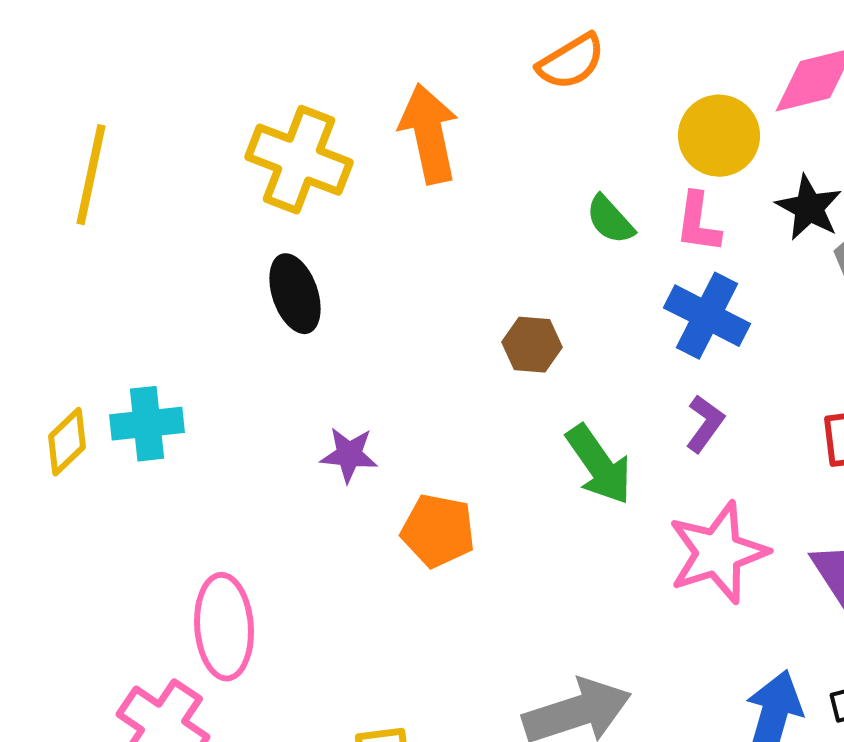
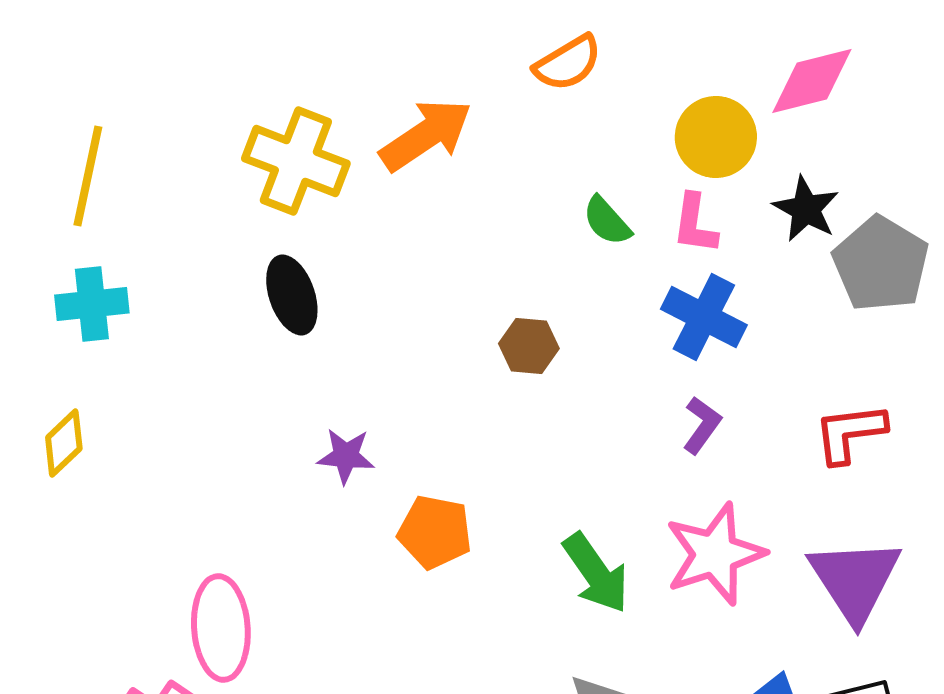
orange arrow: (429, 134) -> (426, 135), turned 68
cyan cross: (147, 424) -> (92, 304), moved
green arrow: (599, 465) -> (596, 573), moved

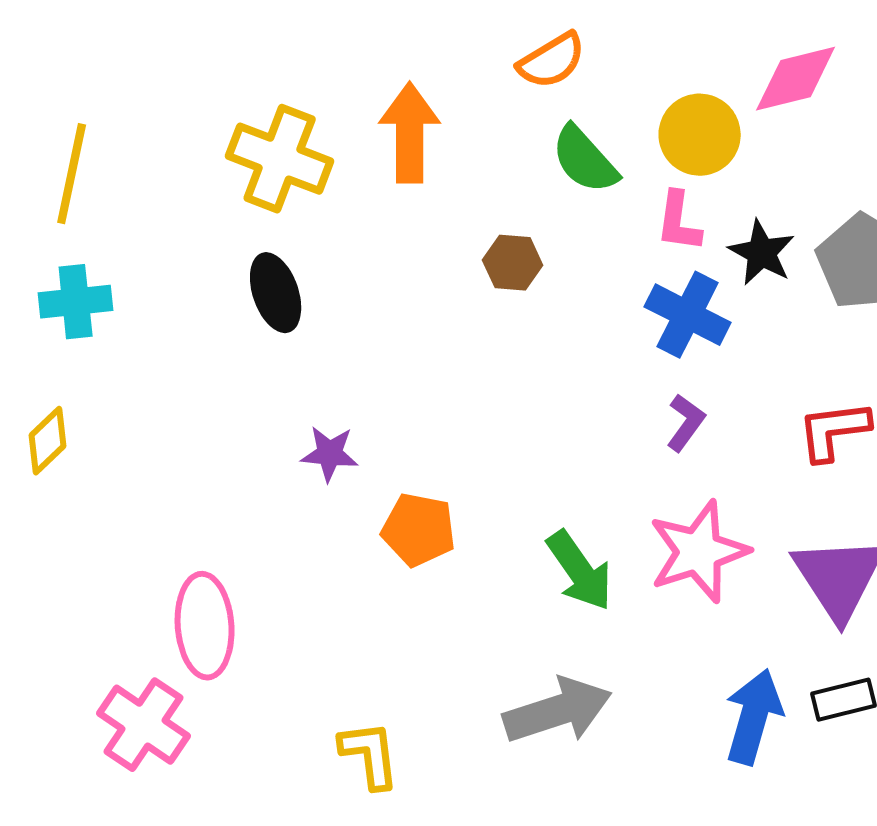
orange arrow: (426, 135) -> (410, 133), turned -56
black star: (806, 209) -> (762, 253), moved
green semicircle: (607, 221) -> (585, 160), moved, size x1.4
brown hexagon: (529, 346) -> (513, 263), moved

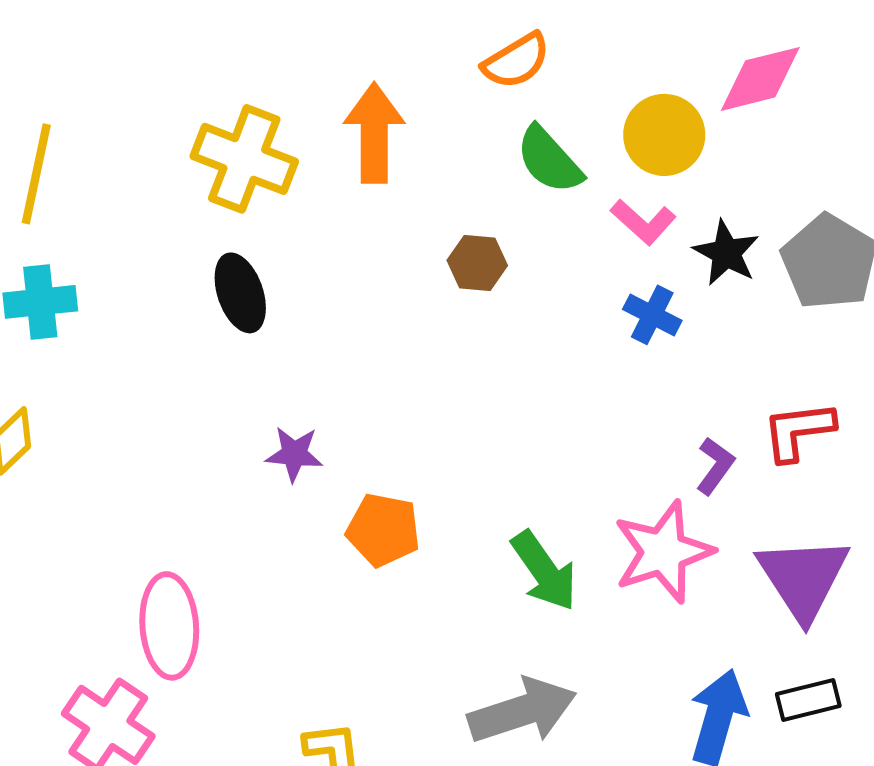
pink L-shape: (679, 222) -> (643, 222), turned -56
blue cross: (688, 315) -> (652, 315), size x0.7
purple L-shape: (686, 423) -> (715, 466), moved

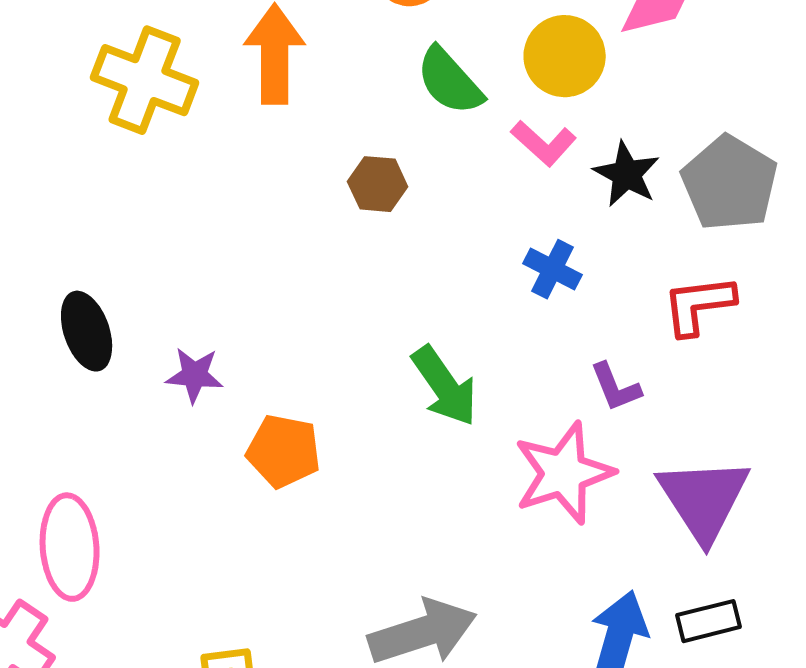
black ellipse: (240, 293) -> (87, 331), moved
blue cross: (652, 315) -> (553, 269), moved
red L-shape: (798, 431) -> (699, 305), moved
purple L-shape: (715, 466) -> (616, 387), turned 122
green arrow: (544, 571) -> (445, 386), moved

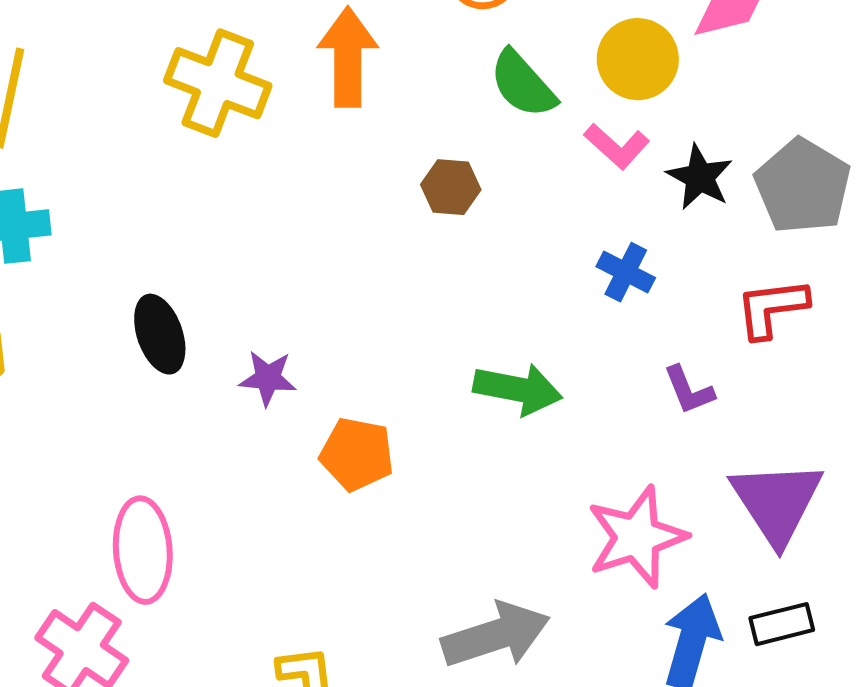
green arrow: (445, 386) -> (518, 389), turned -44
pink star: (564, 473) -> (637, 537), moved

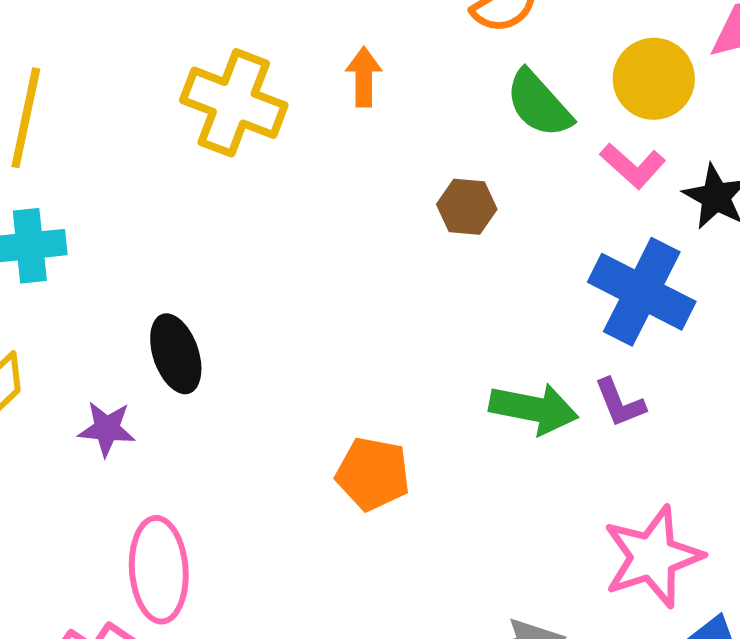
orange arrow: (348, 57) -> (364, 77), size x0.6
blue cross: (626, 272) -> (642, 292), size x1.8
purple star: (268, 378) -> (107, 429), moved
purple L-shape: (689, 390) -> (620, 403), moved

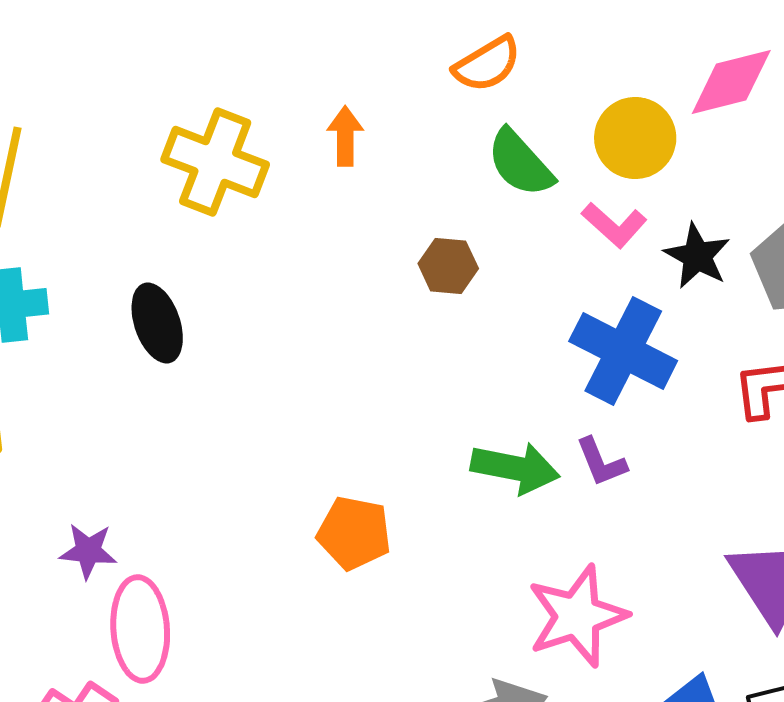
black ellipse: (176, 354) -> (157, 323), moved
purple star: (107, 429) -> (88, 551), moved
pink star: (653, 557) -> (577, 616), moved

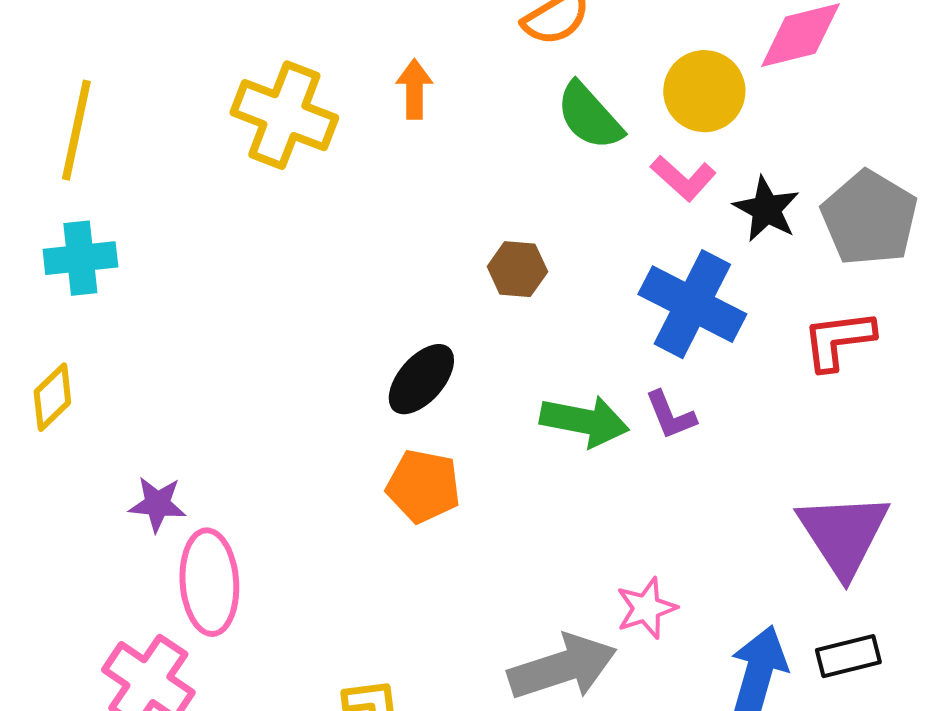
brown hexagon: (448, 266) -> (517, 269), moved
black ellipse: (157, 323) -> (421, 379), moved, turned 60
pink star: (577, 616) -> (646, 608), moved, size x0.6

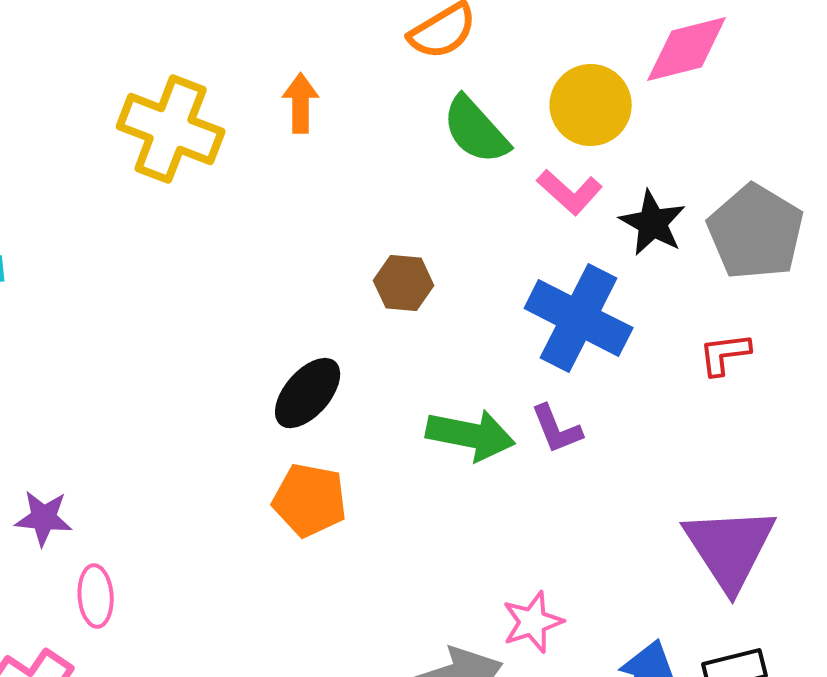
red L-shape: (838, 340) -> (725, 354), size x0.7
pink ellipse: (209, 582) -> (96, 596), size x0.6

